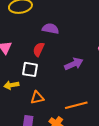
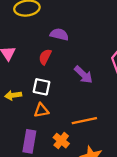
purple arrow: (74, 64) -> (83, 75), turned 66
white square: (30, 69) -> (42, 87), moved

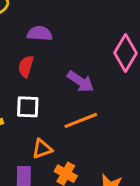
orange triangle: (41, 110) -> (42, 149), moved
orange line: (84, 121) -> (81, 120), moved

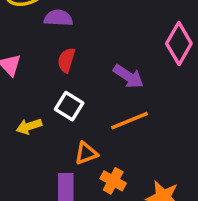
purple semicircle: (40, 33) -> (58, 18), moved
white square: (28, 107) -> (69, 106), turned 30

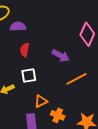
white square: (69, 106) -> (29, 75), turned -35
orange line: (129, 121) -> (77, 79), moved

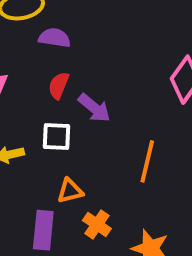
purple arrow: (61, 56) -> (94, 108), moved
orange line: (77, 79) -> (147, 161), turned -60

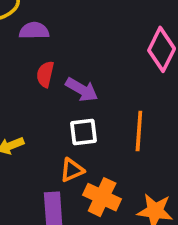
white square: (57, 137) -> (83, 132), moved
orange cross: (97, 224) -> (102, 197), size x1.4

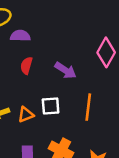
purple arrow: (82, 90) -> (65, 70), moved
orange triangle: (72, 170) -> (26, 114), moved

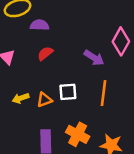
red semicircle: (26, 66) -> (45, 53), turned 35
purple arrow: (65, 70) -> (94, 58), moved

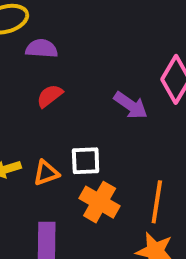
orange line: (104, 93) -> (157, 202), moved
orange cross: (78, 134) -> (100, 202), moved

